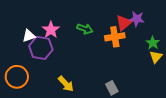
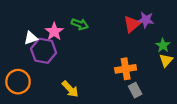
green arrow: (85, 29) -> (80, 24), moved
orange cross: (115, 37) -> (126, 69), moved
gray rectangle: (112, 88) -> (135, 90), moved

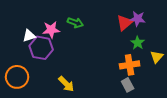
pink star: (54, 32) -> (51, 30), turned 30
green star: (163, 45) -> (138, 43), moved
orange cross: (126, 69) -> (130, 65), moved

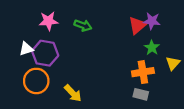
pink star: (51, 30) -> (48, 21), moved
white triangle: (29, 36) -> (26, 49), moved
orange circle: (17, 77) -> (36, 81), moved
gray rectangle: (128, 85) -> (141, 94), turned -48

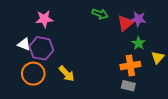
green arrow: (83, 25) -> (100, 14), moved
white triangle: (26, 49) -> (24, 44), turned 40
yellow arrow: (73, 93) -> (67, 74), moved

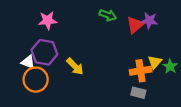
green star: (138, 43) -> (170, 66), moved
white triangle: (24, 44) -> (28, 62), moved
yellow triangle: (158, 57) -> (155, 62), moved
yellow arrow: (67, 74) -> (75, 66), moved

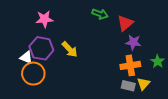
purple star: (149, 21) -> (133, 42), moved
yellow triangle: (155, 62) -> (143, 84), moved
yellow arrow: (75, 66) -> (70, 49), moved

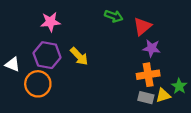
white triangle: (26, 57) -> (13, 64), moved
green star: (158, 61) -> (179, 86), moved
yellow triangle: (143, 84) -> (163, 95), turned 32

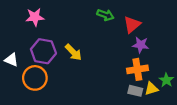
pink star: (50, 22) -> (35, 17), moved

